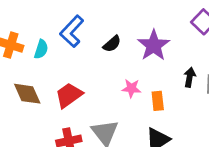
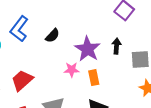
purple star: (154, 45) -> (88, 49), moved
black arrow: (190, 77) -> (116, 46), moved

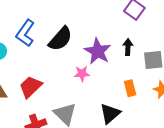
black semicircle: (52, 36) -> (60, 39), size x1.6
orange rectangle: (94, 78) -> (130, 88), moved

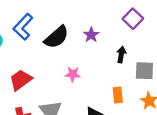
purple star: (98, 51) -> (91, 35), moved, size x0.6

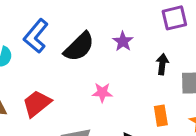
purple square: (133, 19) -> (174, 18), turned 36

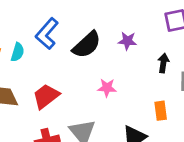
purple star: (123, 41) -> (127, 41), turned -30

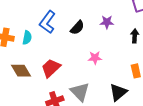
black semicircle: (87, 45) -> (77, 28), size x0.7

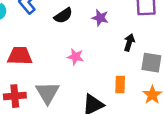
red trapezoid: (51, 68) -> (20, 56), turned 30

